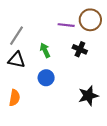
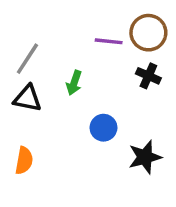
black cross: (80, 49) -> (148, 76), moved
green arrow: (45, 50) -> (74, 83), turned -136
blue circle: (46, 78) -> (103, 128), moved

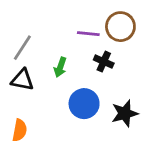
black cross: (148, 76) -> (104, 62), moved
blue circle: (103, 128) -> (84, 104), size x1.4
black star: (145, 157) -> (125, 113), moved

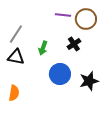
purple line: (88, 34) -> (63, 15), moved
black cross: (104, 62) -> (74, 44), turned 32

